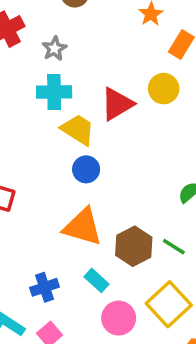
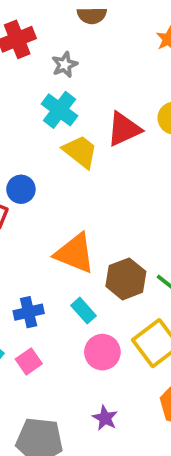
cyan cross: (54, 92) -> (60, 110), turned 32
blue circle: (86, 169) -> (21, 189), moved

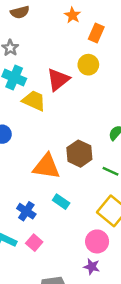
brown hexagon: (126, 279) -> (79, 154), moved
blue cross: (29, 312) -> (26, 211), turned -30
pink circle: (102, 352) -> (97, 241), moved

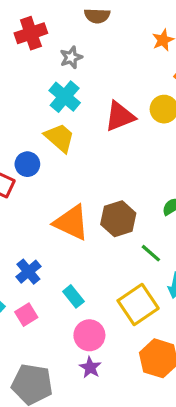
yellow trapezoid: (34, 101) -> (60, 138), moved
cyan rectangle: (61, 202) -> (73, 296), moved
pink circle: (97, 241) -> (89, 335), moved

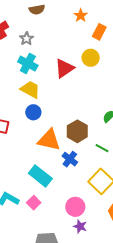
blue circle: (27, 164) -> (33, 112), moved
blue cross: (28, 272) -> (70, 159), moved
cyan rectangle: (73, 296) -> (40, 176), moved, size x1.6

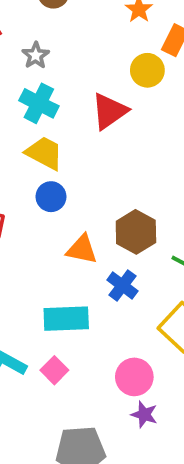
yellow circle: (91, 58) -> (147, 70), moved
orange triangle: (49, 140) -> (82, 249), size x0.7
cyan rectangle: (40, 176) -> (66, 319), turned -40

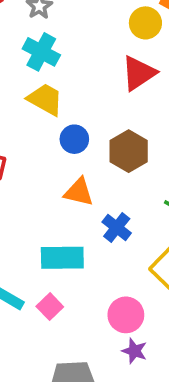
red triangle: (109, 111) -> (139, 73), moved
blue circle: (51, 197) -> (74, 139), moved
brown hexagon: (136, 232) -> (129, 151), moved

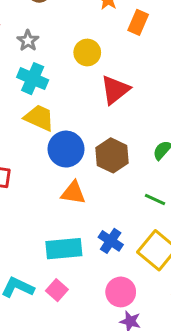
yellow circle: (145, 23) -> (87, 52), moved
blue circle: (74, 139) -> (66, 149), size x1.5
blue cross: (117, 227) -> (111, 241), moved

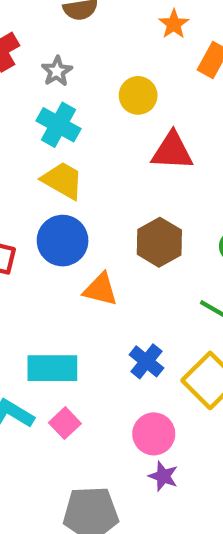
red triangle: (115, 90) -> (172, 151), turned 36
blue circle: (66, 149) -> (63, 241), moved
cyan rectangle: (64, 249) -> (52, 368), moved

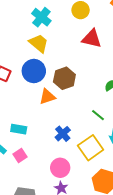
brown hexagon: (159, 242) -> (64, 78), moved
orange triangle: (100, 289) -> (47, 97), turned -42
cyan rectangle: (52, 368) -> (19, 129), size x0.7

